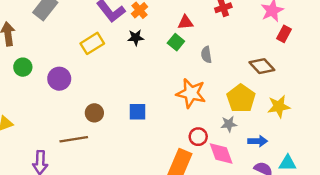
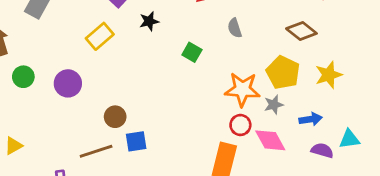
green square: (176, 42) -> (192, 52), moved
orange star: (191, 93) -> (242, 89), moved
blue square: (137, 112) -> (136, 141), moved

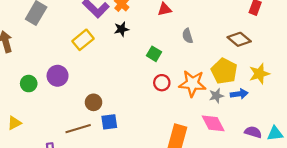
green circle: (23, 77) -> (29, 84), moved
blue arrow: (311, 119) -> (239, 94), moved
red circle: (240, 125) -> (162, 83), moved
cyan triangle: (349, 139) -> (275, 134), moved

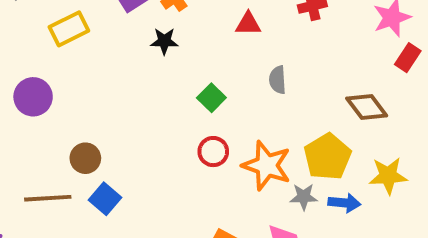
yellow rectangle: (83, 40) -> (69, 29), moved
blue square: (109, 122) -> (105, 199), turned 35

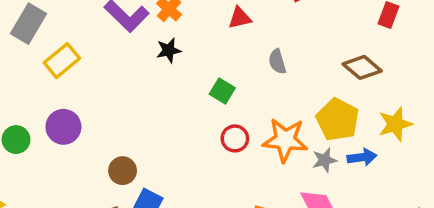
yellow rectangle: (69, 29) -> (62, 61), moved

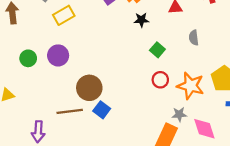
black star: (169, 50) -> (141, 20), moved
gray star: (325, 160) -> (179, 114), moved
brown circle: (123, 171) -> (89, 88), size x1.5

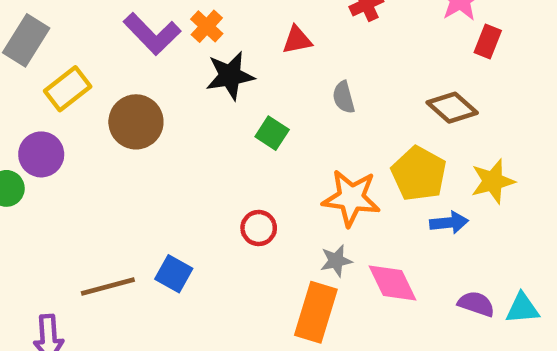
black star: (141, 20) -> (230, 76), size x1.5
purple circle: (58, 55) -> (41, 154), moved
red circle: (160, 80) -> (259, 228), moved
brown circle: (89, 88) -> (136, 122), moved

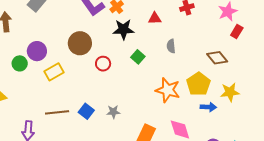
yellow rectangle: (68, 89) -> (54, 72), moved
red circle: (259, 228) -> (103, 64), moved
gray star: (336, 261) -> (113, 112), moved

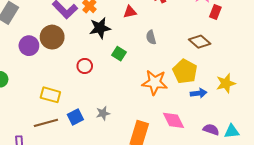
brown circle: (80, 43) -> (52, 37), moved
purple circle: (37, 51) -> (29, 46), moved
yellow rectangle: (54, 72) -> (50, 95), moved, turned 54
yellow star: (230, 92) -> (226, 83), moved
blue square: (86, 111) -> (75, 117), turned 35

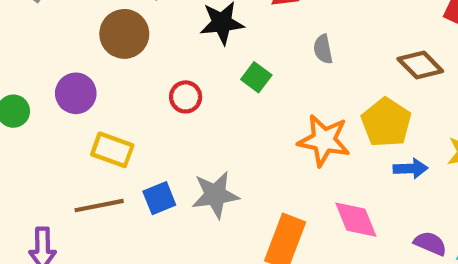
purple circle: (29, 46) -> (76, 93), moved
gray star: (103, 113) -> (215, 195), size x1.6

